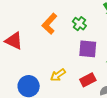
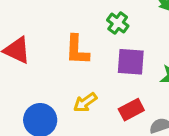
orange L-shape: (49, 24) -> (77, 50), moved, turned -40

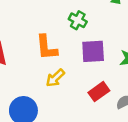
yellow arrow: (85, 102) -> (55, 78), moved

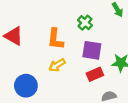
red rectangle: (99, 92) -> (95, 74), moved

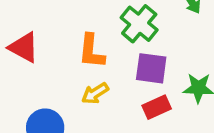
green cross: (85, 23) -> (139, 24), size x1.5

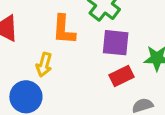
yellow arrow: (95, 93) -> (44, 65), moved, turned -40

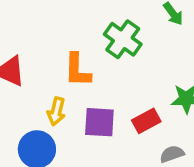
purple square: (116, 43) -> (99, 122), moved

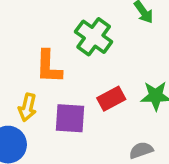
red rectangle: (146, 121) -> (111, 99), moved

